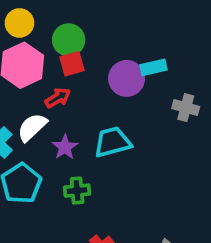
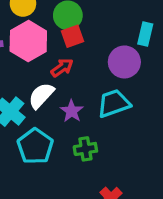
cyan rectangle: (153, 67) -> (145, 34), turned -60
purple circle: (127, 78) -> (124, 62), moved

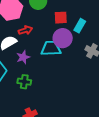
red square: (73, 36) -> (61, 18), moved
cyan trapezoid: (114, 103) -> (51, 48), moved

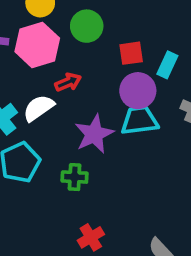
cyan trapezoid: (51, 48) -> (140, 120), moved
purple star: (23, 57) -> (94, 134), moved, size x1.5

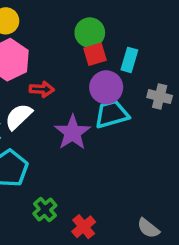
green circle: (87, 26) -> (90, 33), moved
red arrow: (68, 82) -> (42, 89), turned 35
green cross: (75, 177) -> (45, 210), moved, turned -35

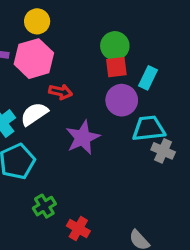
gray cross: (160, 97) -> (163, 151), moved
cyan trapezoid: (112, 114) -> (149, 128), moved
red cross: (84, 227) -> (78, 228), turned -30

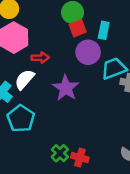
green cross: (44, 206) -> (60, 153), moved

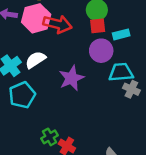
cyan rectangle: (104, 30) -> (121, 34), turned 49
red arrow: (40, 58) -> (58, 24), moved, size x1.6

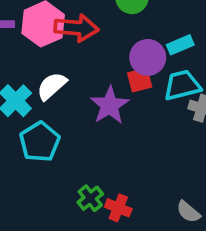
red square: (98, 26) -> (140, 80), moved
cyan rectangle: (121, 34) -> (180, 45), moved

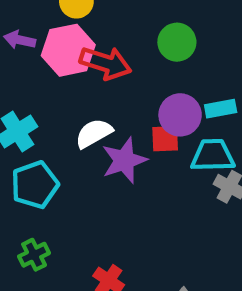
white semicircle: (52, 86) -> (94, 133), moved
green cross: (90, 198) -> (34, 255), moved

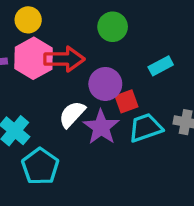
purple circle: (180, 115) -> (105, 84), moved
cyan trapezoid: (213, 155) -> (146, 128), moved

